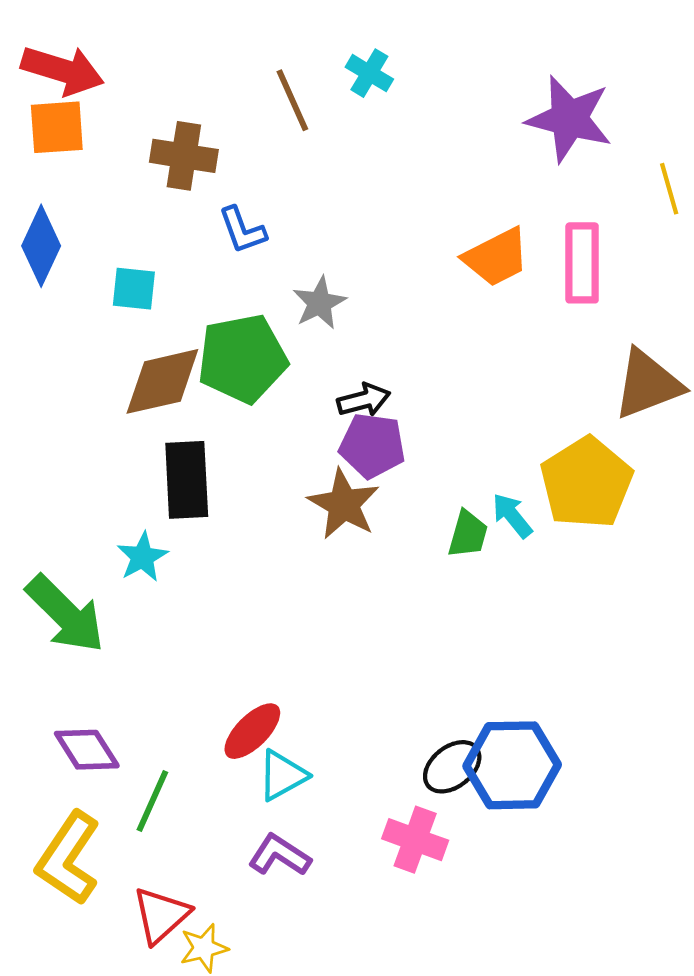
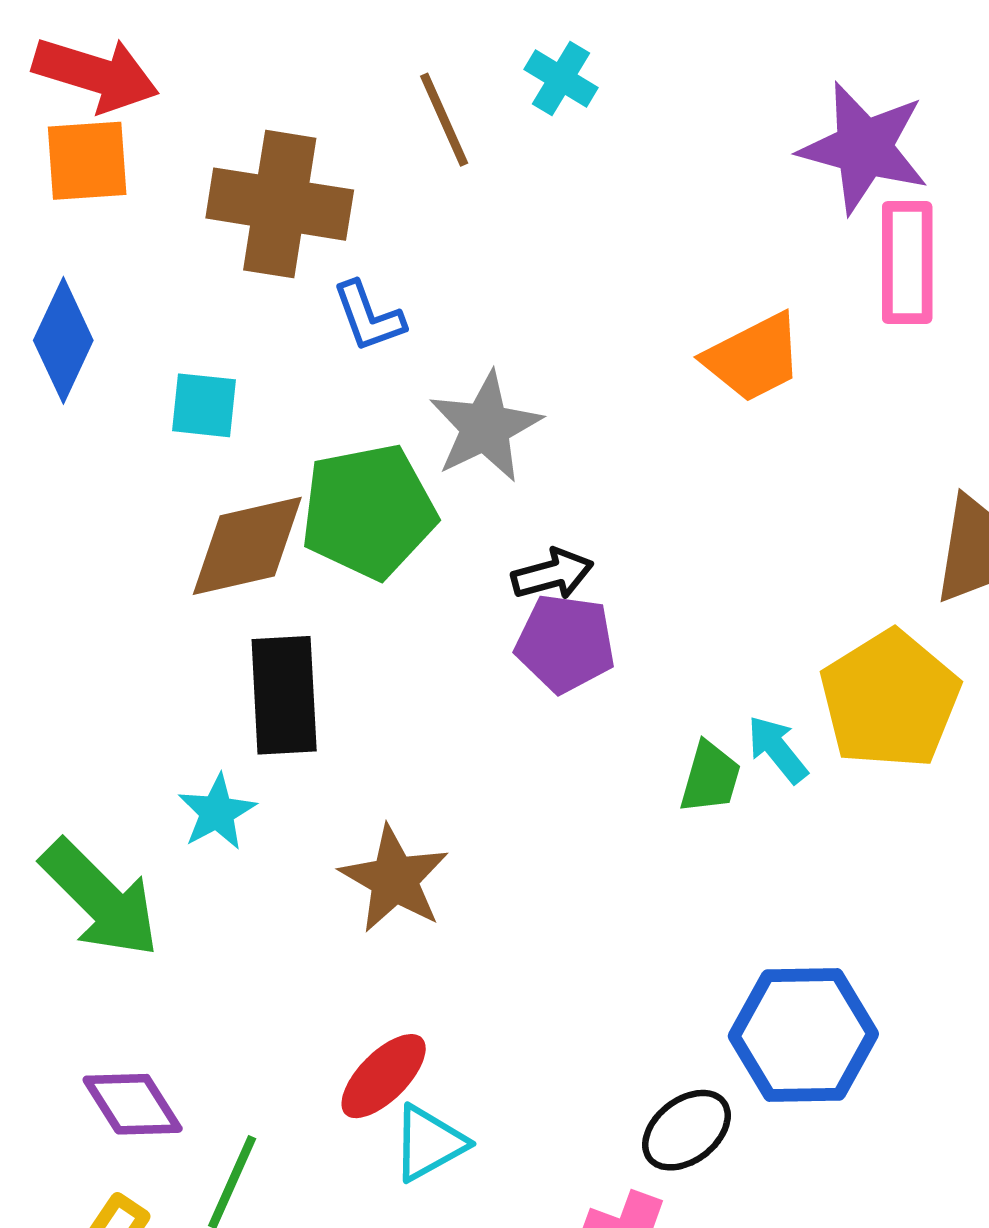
brown cross: (184, 156) -> (280, 204), size x1.4
pink rectangle: (582, 263) -> (907, 262), moved
gray star: (319, 303) -> (485, 427), size x1.4
brown star: (344, 504) -> (394, 879), moved
blue hexagon: (512, 765) -> (803, 1035), moved

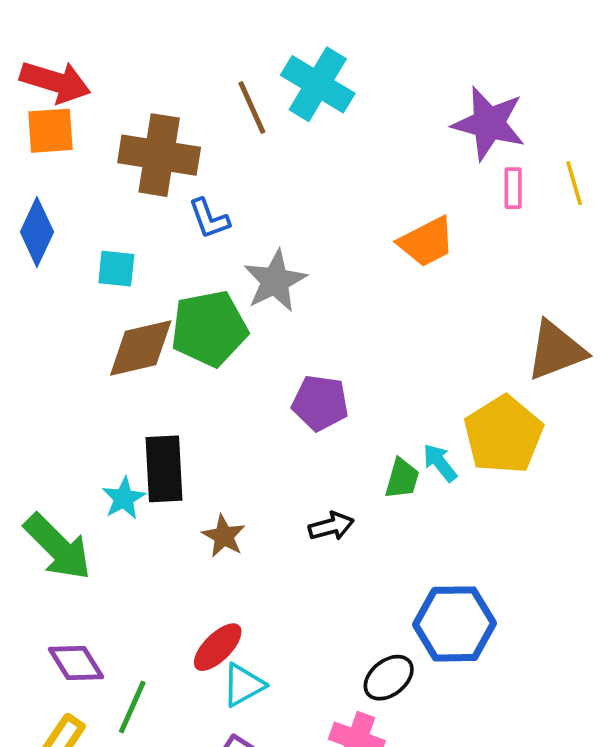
cyan cross: (561, 79) -> (318, 84), size x1.8
pink rectangle: (907, 262) -> (513, 188), size x0.6
black arrow: (552, 574) -> (331, 526), moved
black rectangle: (284, 695) -> (164, 469), moved
brown star: (394, 879) -> (224, 536), size x0.7

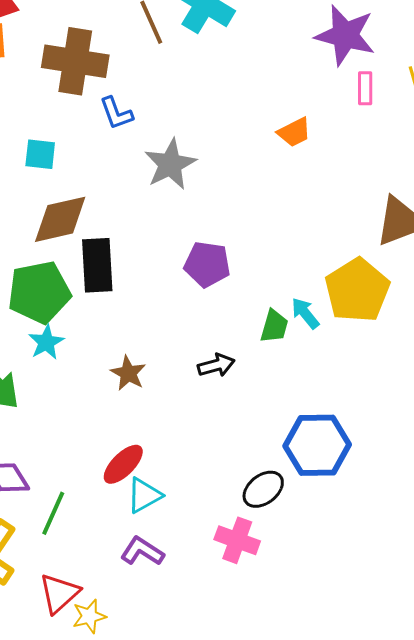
orange trapezoid: (426, 242) -> (294, 132), size x0.7
green pentagon: (209, 328) -> (39, 292), moved
black rectangle: (164, 469) -> (97, 265), moved

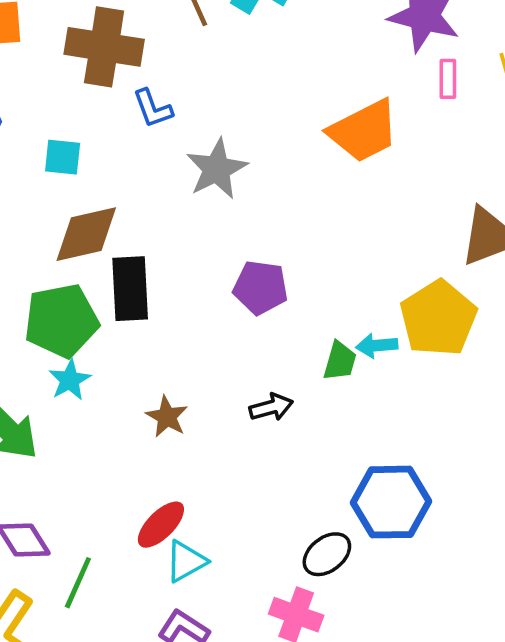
orange trapezoid: (294, 132) -> (364, 131), size x1.8
cyan arrow: (305, 313) -> (377, 346), turned -56

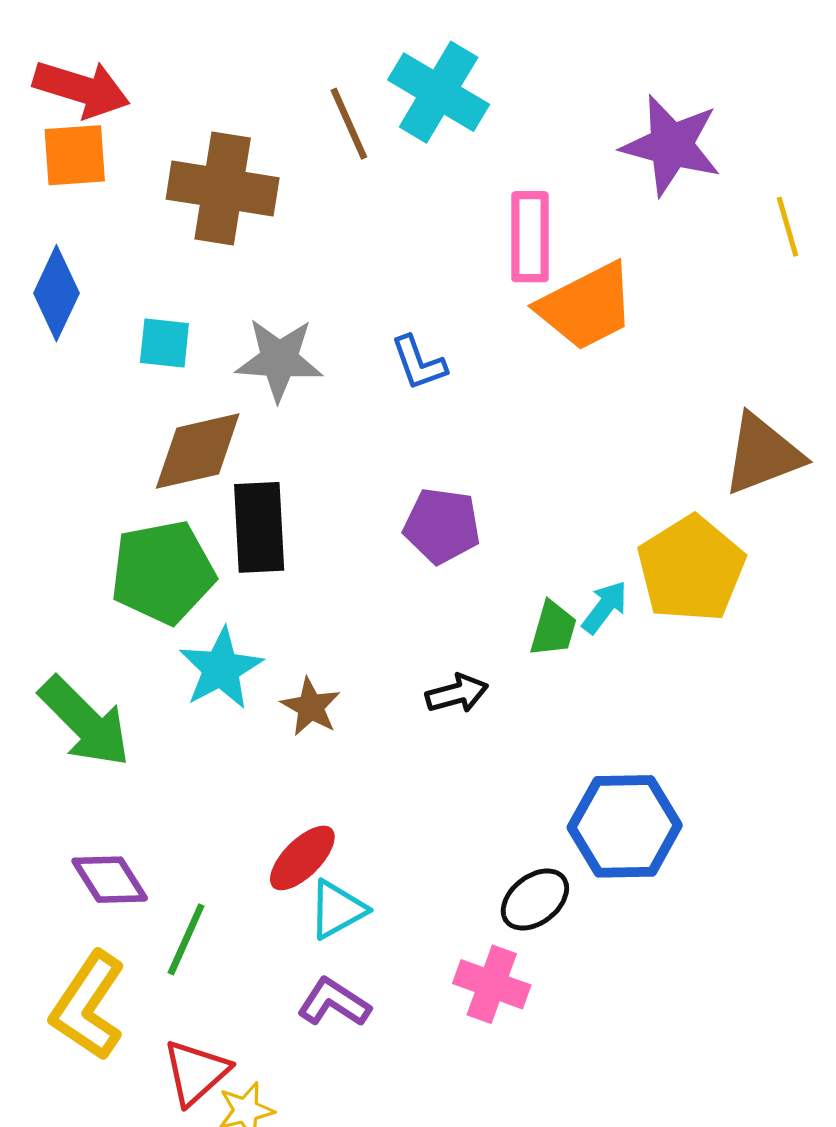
pink rectangle: (448, 79) -> (530, 237), moved, size x1.6
blue L-shape: (153, 108) -> (419, 363), moved
gray star: (217, 169) -> (279, 360), moved, turned 30
cyan arrow: (377, 346) -> (605, 607), turned 132
cyan star: (70, 380) -> (221, 669), moved, size x1.4

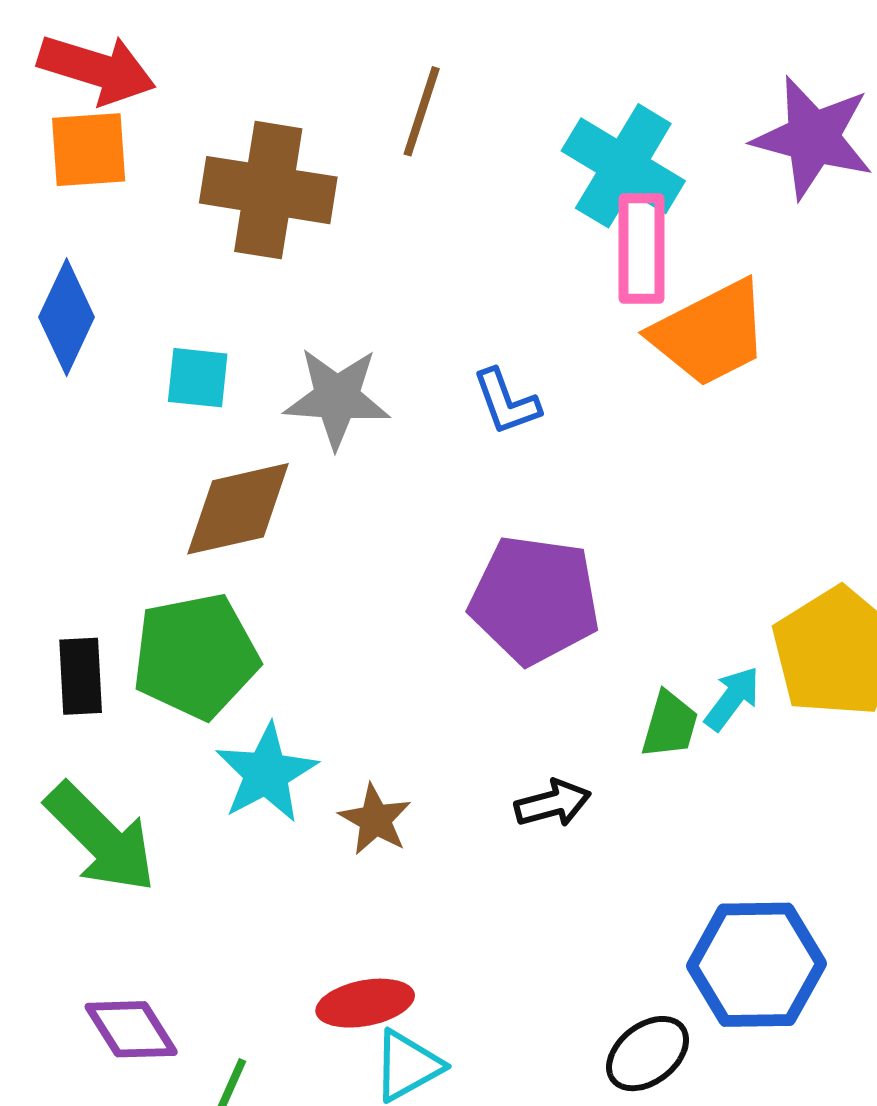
cyan cross: (439, 92) -> (623, 166), moved
brown line: (349, 124) -> (422, 111), turned 42
purple pentagon: (442, 526) -> (535, 600), size x1.4
black rectangle: (259, 527) -> (81, 676), moved, size x0.7
red ellipse: (302, 858) -> (365, 1003), turned 34

